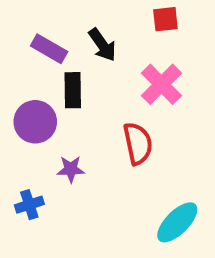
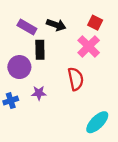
red square: (165, 19) -> (95, 23), moved, turned 32
black arrow: (102, 45) -> (56, 25), turned -36
blue cross: (29, 205) -> (11, 101), moved

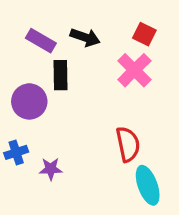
red semicircle: (76, 79) -> (128, 144), moved
purple star: (39, 93) -> (51, 169), moved
cyan ellipse: (97, 122) -> (148, 185), turned -65

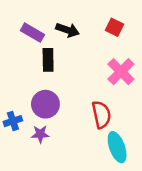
pink cross: (134, 70) -> (121, 72), moved
purple circle: (29, 101) -> (45, 104), moved

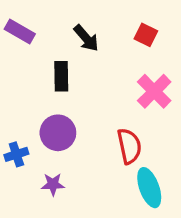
black arrow: (68, 30) -> (86, 38), turned 30
purple rectangle: (32, 33) -> (20, 32), moved
purple star: (40, 134) -> (53, 184), moved

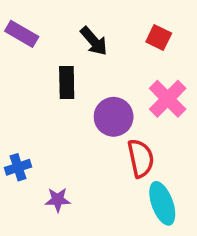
purple circle: (58, 133) -> (114, 117), moved

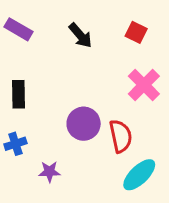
black rectangle: (67, 83) -> (19, 94), moved
purple circle: (114, 117) -> (84, 124), moved
cyan ellipse: (162, 203) -> (139, 175), turned 66

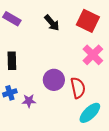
red square: (136, 32) -> (88, 21), size x1.6
purple star: (49, 172) -> (29, 101), moved

